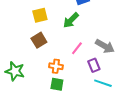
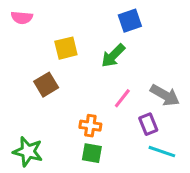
brown square: (39, 40) -> (46, 85), moved
green star: (15, 71) -> (28, 152), moved

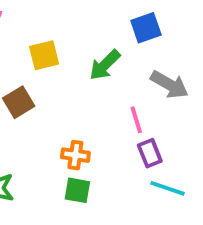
blue square: (130, 21) -> (146, 28), moved
gray arrow: (165, 95) -> (169, 85), moved
pink line: (122, 98) -> (136, 120), moved, turned -55

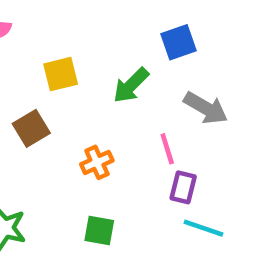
purple rectangle: (150, 153) -> (183, 187), turned 36
orange cross: (75, 155) -> (97, 162), moved, turned -32

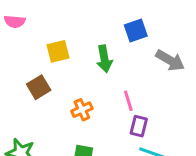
green arrow: (131, 85) -> (104, 59), turned -55
gray arrow: (206, 108) -> (170, 60), moved

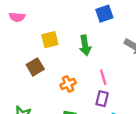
blue square: (136, 30) -> (104, 14), moved
purple rectangle: (139, 126) -> (102, 99), moved

